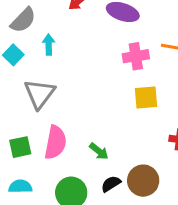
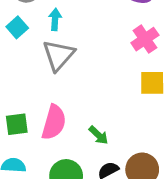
pink cross: (136, 56) -> (145, 39), turned -30
gray triangle: (40, 94) -> (59, 55), moved

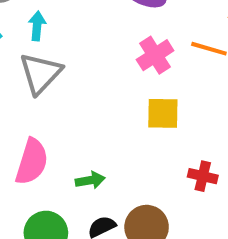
green arrow: (99, 135) -> (90, 180), turned -55

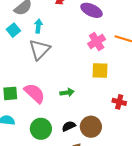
pink semicircle: (32, 162) -> (35, 93), turned -65
green arrow: (90, 180) -> (67, 92), moved

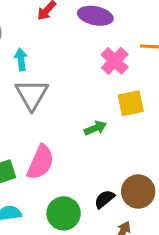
green arrow: (67, 92) -> (95, 128), moved
pink semicircle: (35, 93) -> (41, 162), turned 85

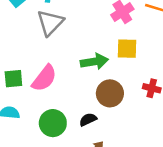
green arrow: (95, 128) -> (94, 62), size x1.5
brown circle: (138, 192) -> (110, 93), moved

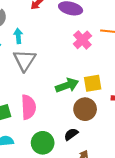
yellow square: (127, 49) -> (93, 83), moved
pink semicircle: (44, 78) -> (28, 107), turned -30

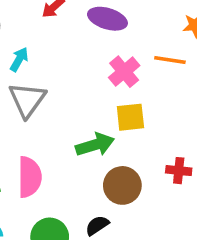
cyan arrow: (18, 36) -> (19, 59), turned 32
yellow square: (93, 83) -> (130, 117), moved

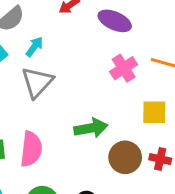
yellow square: (130, 117) -> (154, 112), moved
brown circle: (122, 185) -> (125, 157), moved

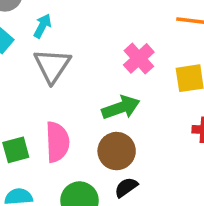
pink cross: (124, 68) -> (139, 58), moved
brown circle: (125, 157) -> (117, 151), moved

